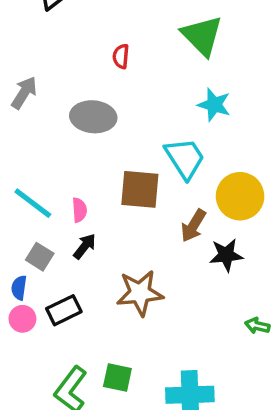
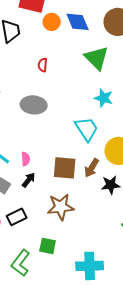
red semicircle: (121, 56) -> (43, 65), moved
brown square: (140, 189) -> (65, 168), moved
green square: (117, 378) -> (48, 246), moved

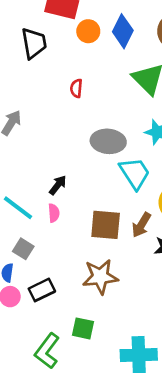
blue diamond: (78, 22) -> (123, 31), turned 50
gray ellipse: (34, 105) -> (108, 141), moved
black arrow: (29, 180) -> (58, 185), moved

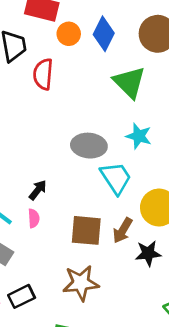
red semicircle: (76, 88) -> (43, 74), moved, size x1.6

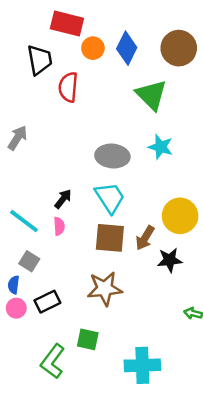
cyan trapezoid: (116, 178) -> (110, 198), moved

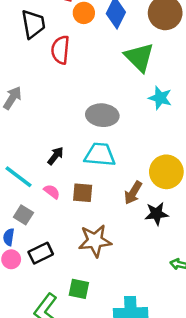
cyan star: (161, 147) -> (160, 98), moved
cyan trapezoid: (110, 198) -> (100, 155), turned -52
pink semicircle: (59, 226) -> (52, 192), moved, turned -49
brown square: (110, 238) -> (83, 193), moved, size x0.7

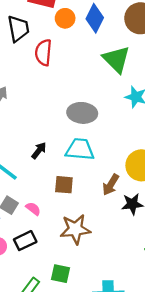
pink semicircle: (52, 192) -> (33, 209), moved

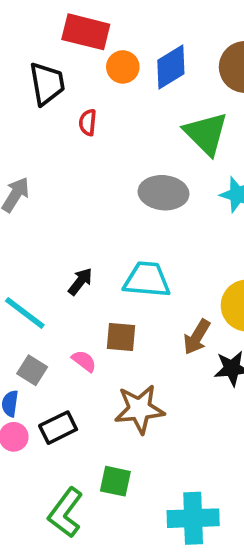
blue diamond: (95, 18) -> (171, 67), turned 32
red semicircle: (43, 52) -> (88, 122), size x0.6
gray ellipse: (82, 113) -> (164, 193), moved
pink semicircle: (33, 209) -> (84, 361), moved

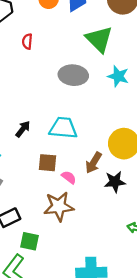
red semicircle: (88, 122) -> (27, 41), moved
pink semicircle: (84, 361) -> (69, 177), moved
green square: (115, 481) -> (30, 241), moved

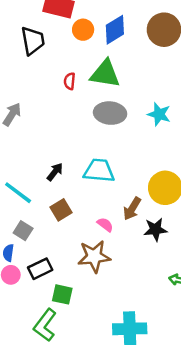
green triangle: (99, 39) -> (105, 74), moved, turned -36
red semicircle: (27, 41) -> (70, 81), moved
brown square: (47, 163) -> (61, 210), moved, turned -36

